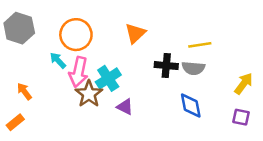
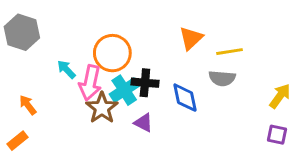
orange triangle: (135, 33) -> (191, 38), moved
orange circle: (76, 35) -> (112, 53), moved
black cross: (166, 66) -> (145, 83), moved
blue diamond: (191, 106) -> (185, 98), moved

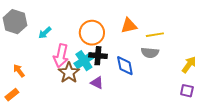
orange triangle: (191, 38) -> (129, 26), turned 30
orange circle: (112, 53) -> (92, 33), moved
cyan arrow: (66, 69) -> (45, 33), moved, turned -88

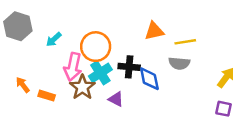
orange circle: (92, 33) -> (96, 47), moved
black cross: (98, 56) -> (129, 67), moved
orange rectangle: (12, 95) -> (47, 96), moved, turned 56

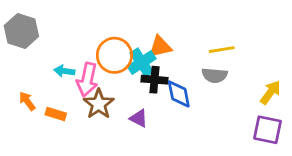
orange triangle: (154, 31) -> (160, 47), moved
cyan arrow: (54, 39) -> (64, 71), moved, turned 49
cyan cross: (100, 73) -> (142, 62), moved
purple square: (224, 109) -> (268, 130), size x1.5

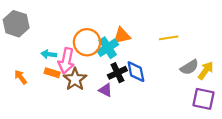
gray semicircle: (215, 75) -> (189, 67), moved, turned -36
black cross: (154, 80) -> (117, 73), moved, turned -30
orange rectangle: (56, 114) -> (52, 73), moved

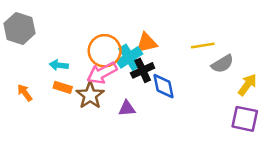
pink arrow: (66, 61) -> (102, 73), moved, turned 50
gray semicircle: (189, 67) -> (222, 64), moved
black cross: (117, 73) -> (143, 70), moved
purple triangle: (105, 90) -> (127, 108), turned -32

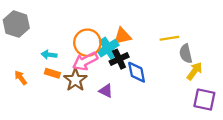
gray semicircle: (222, 64) -> (186, 54), turned 108
yellow arrow: (247, 85) -> (195, 71), moved
purple triangle: (127, 108) -> (106, 91), turned 32

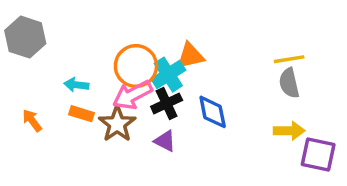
yellow line: (169, 38) -> (289, 59), moved
black cross: (119, 59) -> (167, 103), moved
yellow arrow: (195, 71) -> (289, 131), moved, turned 54

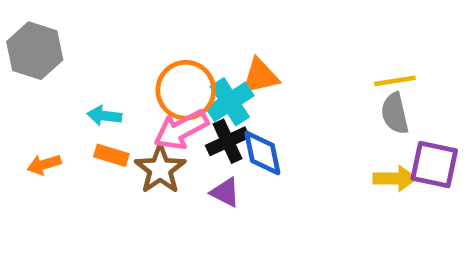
blue diamond: (213, 112) -> (262, 153), moved
orange arrow: (32, 120) -> (44, 165), turned -70
purple square: (318, 155) -> (434, 165), moved

